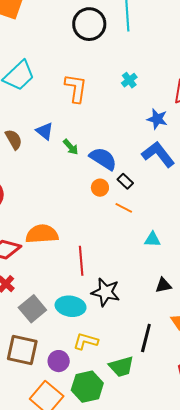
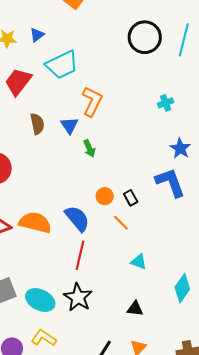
orange L-shape: (76, 88) -> (92, 101), moved
blue semicircle: (103, 159) -> (77, 218), moved
red line: (81, 261) -> (80, 255), moved

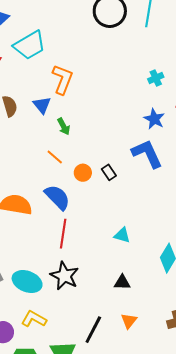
cyan cross: (166, 103) -> (156, 78), moved
orange line: (121, 223) -> (55, 157), moved

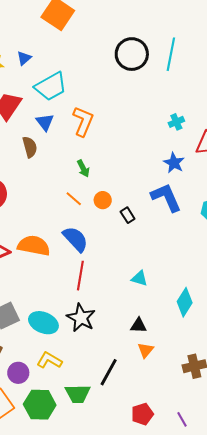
blue triangle: (42, 105) -> (45, 122), moved
orange circle: (83, 173) -> (103, 200), moved
orange triangle: (129, 321) -> (146, 350), moved

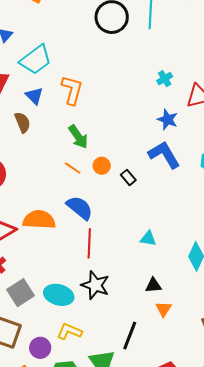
green arrow: (83, 168) -> (78, 137), size x1.4

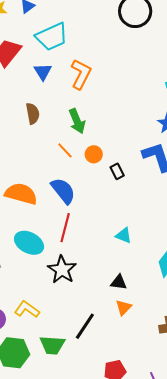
brown semicircle: (23, 122) -> (33, 114), moved
cyan ellipse: (59, 295) -> (29, 243), moved

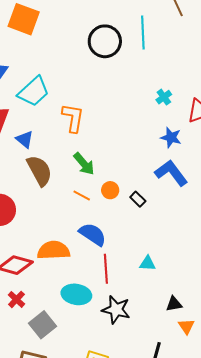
blue triangle: (43, 72) -> (25, 139), moved
brown semicircle: (33, 114) -> (39, 171), size x1.5
cyan triangle: (124, 235) -> (148, 263), moved

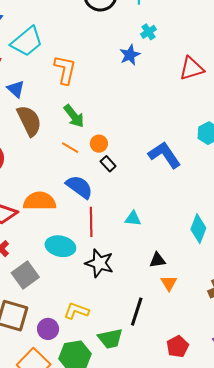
cyan cross: (164, 97) -> (149, 32), moved
blue star: (171, 137) -> (130, 55), moved, turned 30
blue L-shape: (171, 173) -> (164, 155), moved
black rectangle: (138, 199) -> (108, 164), moved

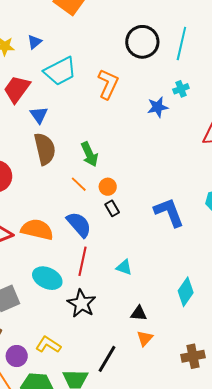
orange L-shape: (65, 70) -> (108, 84), moved

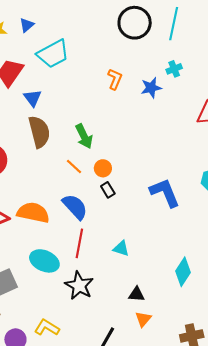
orange L-shape: (108, 84) -> (115, 79), moved, size x0.7

